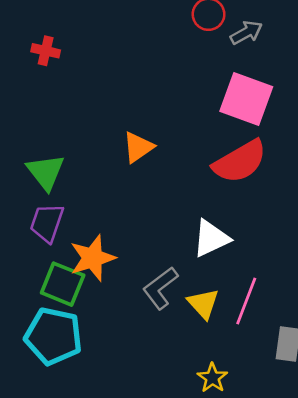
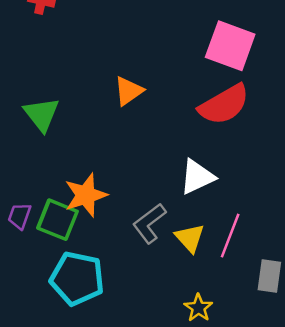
purple trapezoid: (47, 223) -> (20, 216), moved, size x0.7
cyan pentagon: (53, 336) -> (77, 278), moved

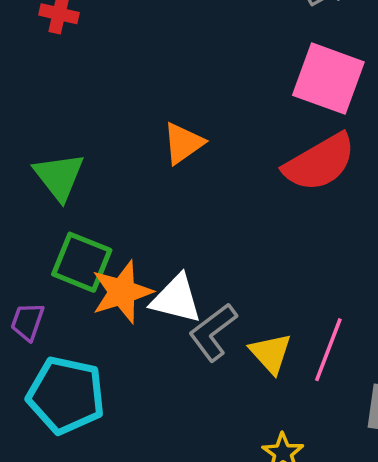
white triangle: (197, 177) -> (176, 299), moved, turned 39
green square: (57, 220) -> (82, 262), moved
cyan pentagon: (77, 278) -> (66, 395), moved

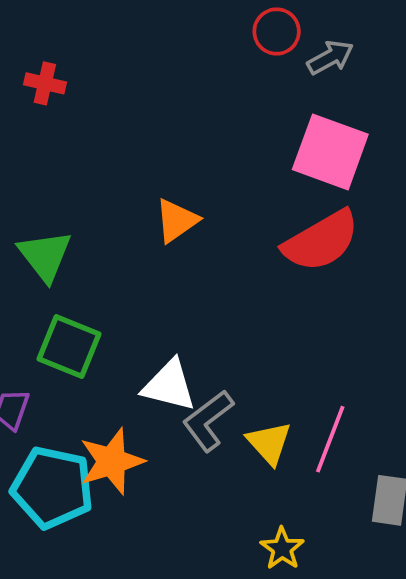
orange star: (122, 292) -> (112, 461), moved

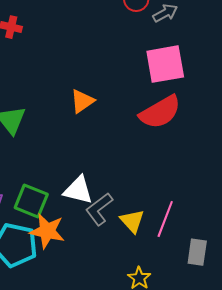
pink square: (330, 152) -> (165, 64), turned -30
green square: (69, 347) -> (31, 201), moved
orange star: (112, 461) -> (47, 231), turned 30

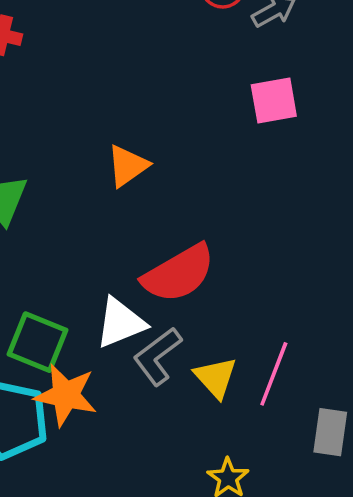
pink square: (165, 64) -> (274, 101), size x0.7
red semicircle: (160, 112) -> (179, 273), moved
white triangle: (78, 190) -> (120, 323), turned -36

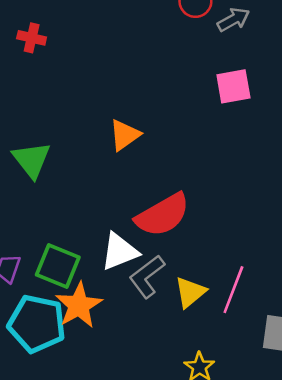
yellow triangle: (216, 377) -> (190, 292), turned 32
orange star: (66, 395) -> (79, 305), turned 30

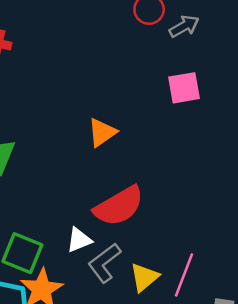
orange triangle: (125, 135) -> (102, 132), moved
white triangle: (119, 252) -> (79, 240), size x0.7

